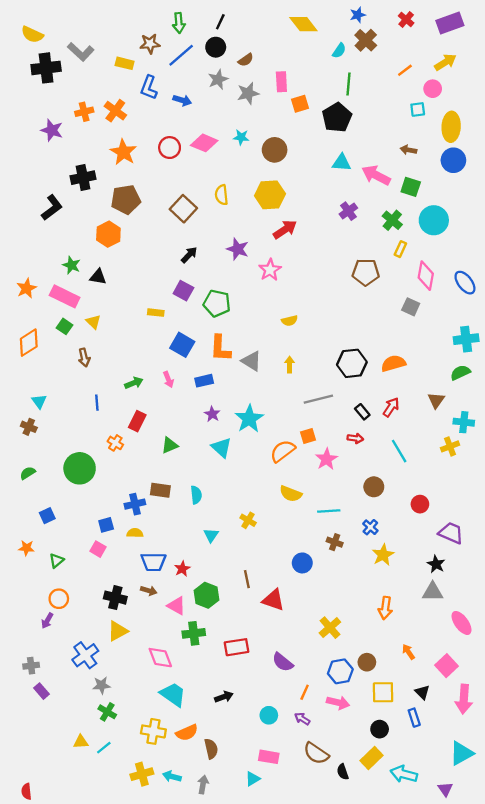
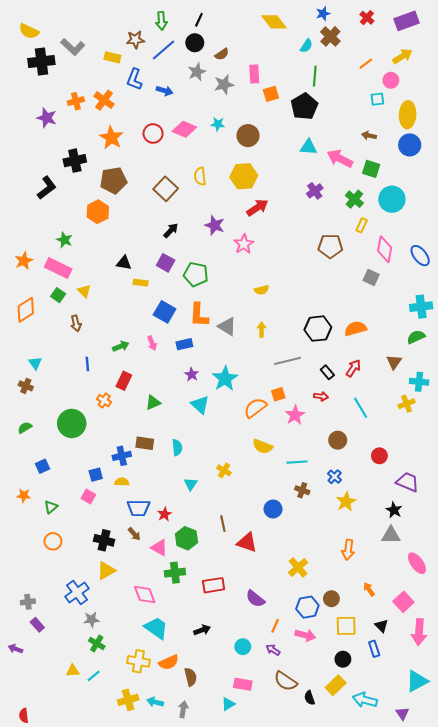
black triangle: (98, 277) -> (124, 263), moved
brown arrow: (149, 591) -> (134, 534), turned 32
purple arrow: (47, 621) -> (15, 649), moved, turned 80

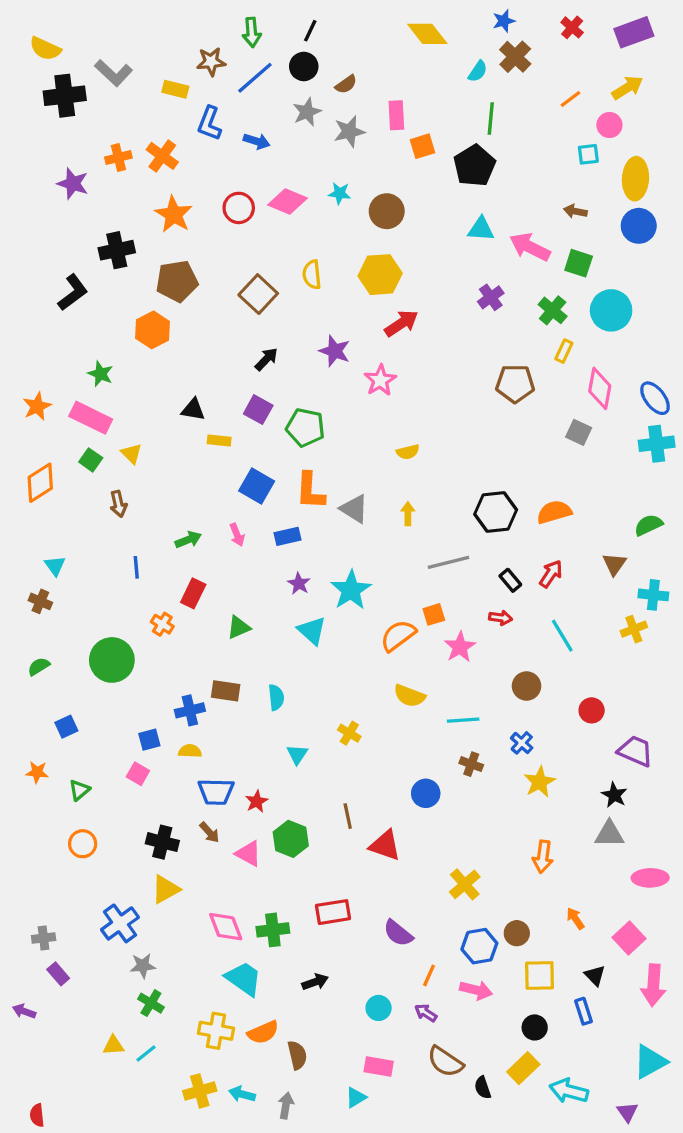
cyan cross: (421, 307) -> (657, 444), moved
pink ellipse: (417, 563) -> (650, 878), turned -55
green cross: (175, 573) -> (273, 930), moved

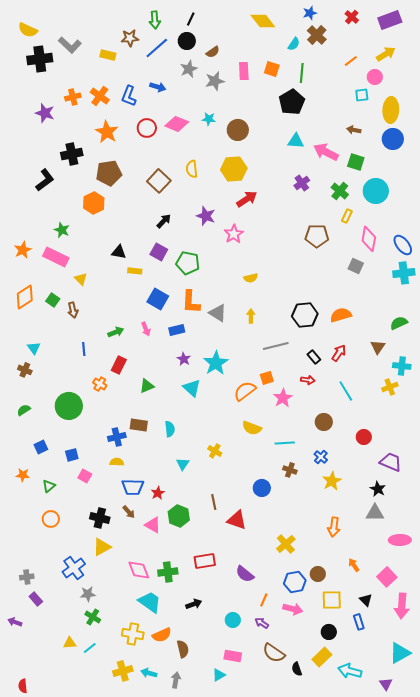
blue L-shape: (209, 123) -> (129, 96), moved
orange square: (422, 146) -> (272, 69), moved, turned 35
green square: (91, 460) -> (53, 300), moved
blue square: (149, 740) -> (72, 455), moved

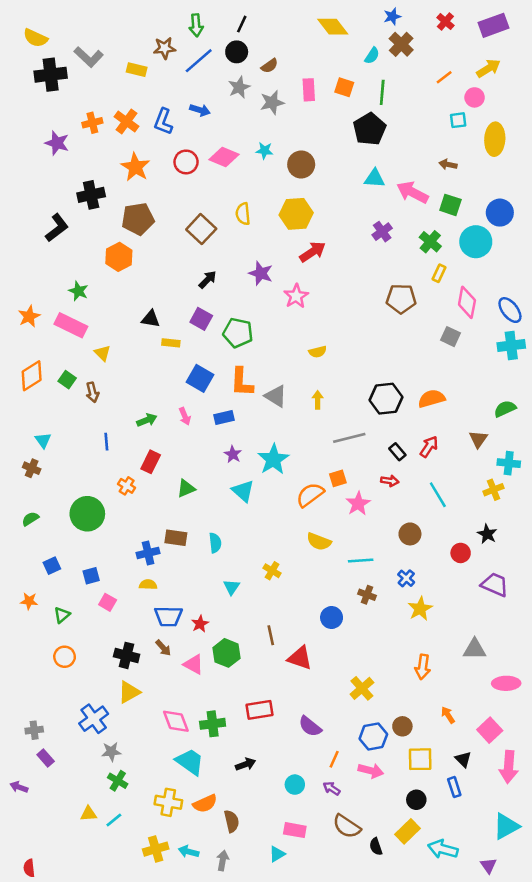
blue circle: (393, 139) -> (500, 213), moved
black star: (378, 489) -> (487, 534), moved

